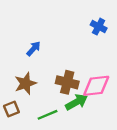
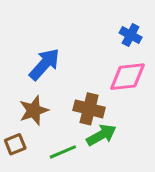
blue arrow: (34, 49) -> (44, 64), size x1.6
pink diamond: (96, 86) -> (128, 77), moved

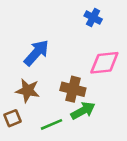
blue cross: (131, 35) -> (93, 18), moved
brown star: (34, 110) -> (28, 90), turned 30

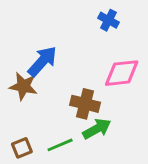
brown star: (28, 90) -> (23, 86), moved
brown square: (13, 118) -> (22, 148), moved

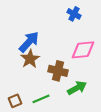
brown star: (23, 86) -> (30, 59), moved, turned 30
green arrow: (97, 129) -> (77, 88), moved

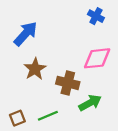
blue cross: (74, 14) -> (96, 16), moved
blue arrow: (29, 42) -> (26, 34), moved

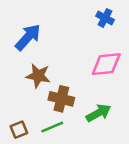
brown star: (35, 69) -> (38, 76), turned -30
brown cross: (68, 83) -> (61, 99), moved

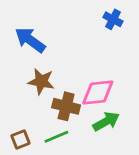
blue arrow: (28, 37) -> (30, 40), turned -96
pink diamond: (106, 64) -> (98, 93), moved

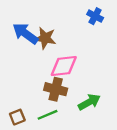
brown star: (41, 81) -> (45, 38), moved
pink diamond: (98, 93) -> (64, 66), moved

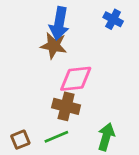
blue arrow: (25, 34) -> (59, 23), moved, turned -116
green arrow: (89, 102) -> (106, 137), moved, turned -45

